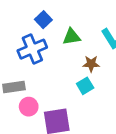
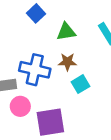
blue cross: (32, 49) -> (35, 70), moved, turned 36
brown star: (91, 64) -> (67, 62), moved

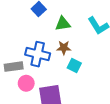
cyan square: (81, 84) -> (74, 65), turned -32

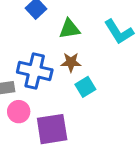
cyan square: (74, 65) -> (85, 87), turned 32

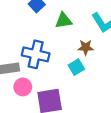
brown star: (71, 62) -> (86, 47), moved

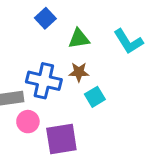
brown star: (86, 47) -> (79, 72), moved

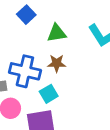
cyan square: (95, 97) -> (49, 94), moved

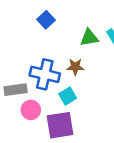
green triangle: (57, 33) -> (89, 38), moved

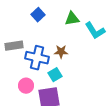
green triangle: (89, 38) -> (72, 19), moved
gray rectangle: (16, 90) -> (14, 46), moved

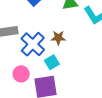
blue cross: (37, 58) -> (33, 44), turned 30

